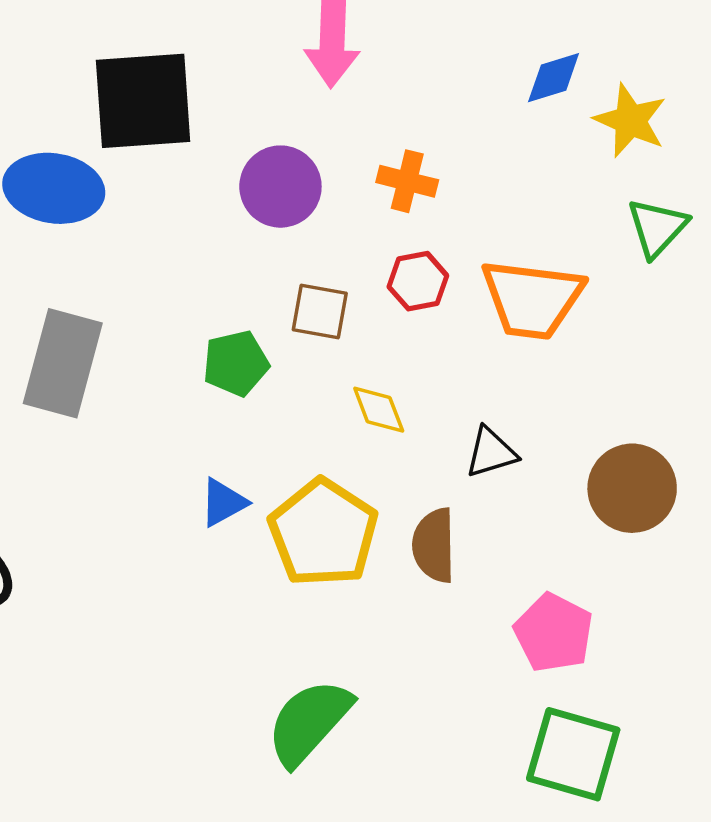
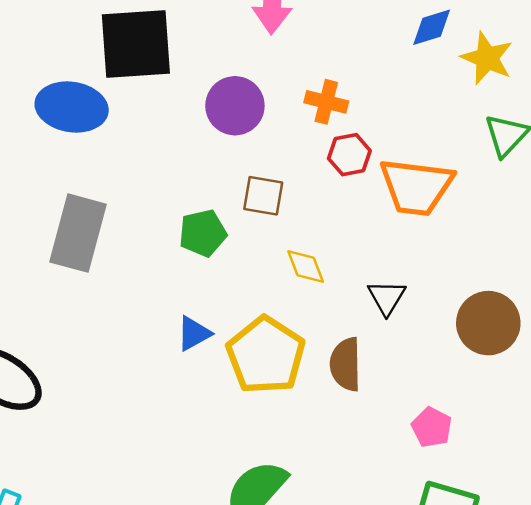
red hexagon: (418, 281) -> (349, 155), moved
black triangle: (491, 453) -> (387, 297), turned -42
pink pentagon: (554, 633) -> (432, 427), size x0.7

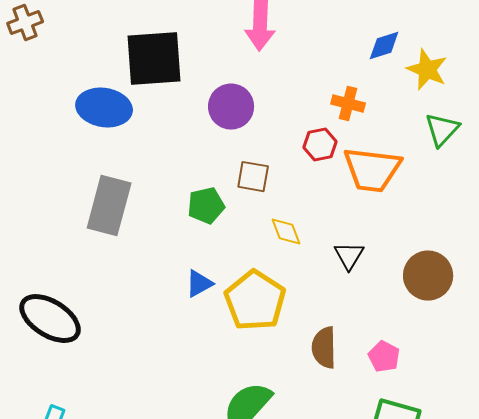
orange cross: (326, 102) -> (348, 104), moved
brown semicircle: (346, 364) -> (324, 348), moved

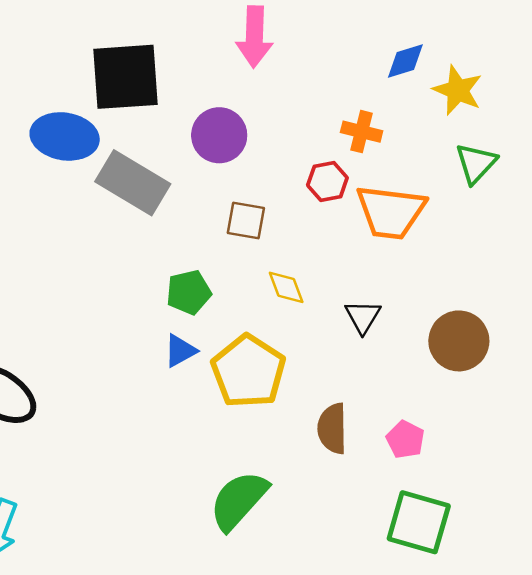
gray rectangle: (109, 206) -> (133, 183), moved, turned -74
green pentagon: (206, 206) -> (189, 292), moved

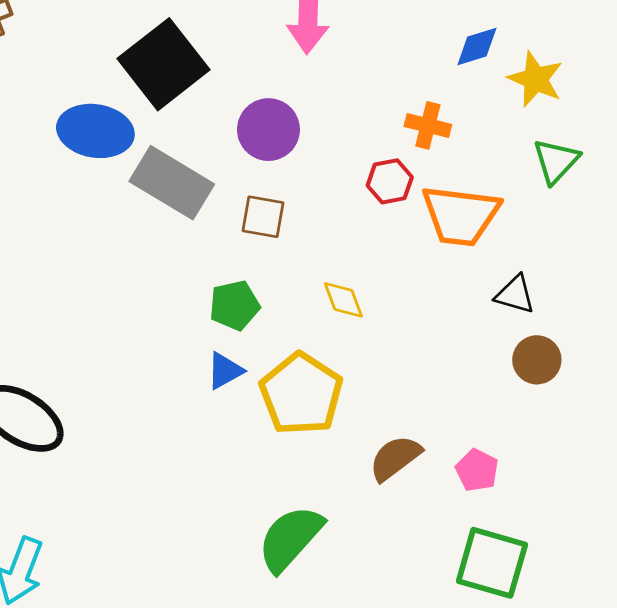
black square: (125, 77) -> (164, 64), turned -34
brown square: (246, 220) -> (263, 217), moved
black triangle: (363, 317) -> (515, 294), moved, turned -45
brown circle: (459, 341) -> (537, 360), size x0.7
brown semicircle: (332, 429) -> (395, 458), turned 54

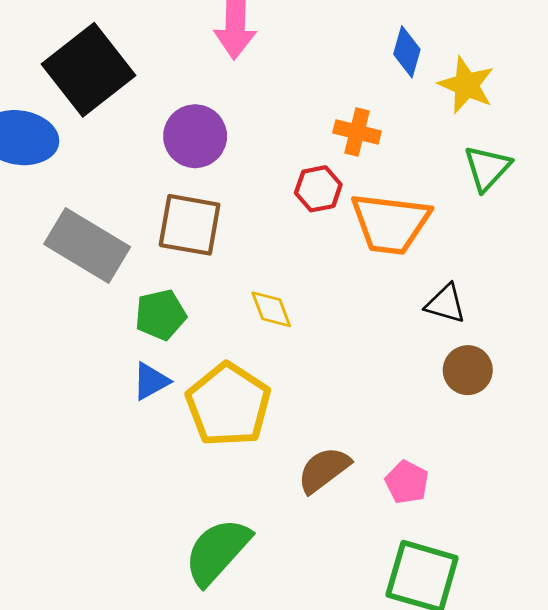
blue diamond: (477, 46) -> (407, 52), turned -57
gray rectangle: (172, 183) -> (87, 246), moved
brown square: (263, 217) -> (190, 225), size x1.4

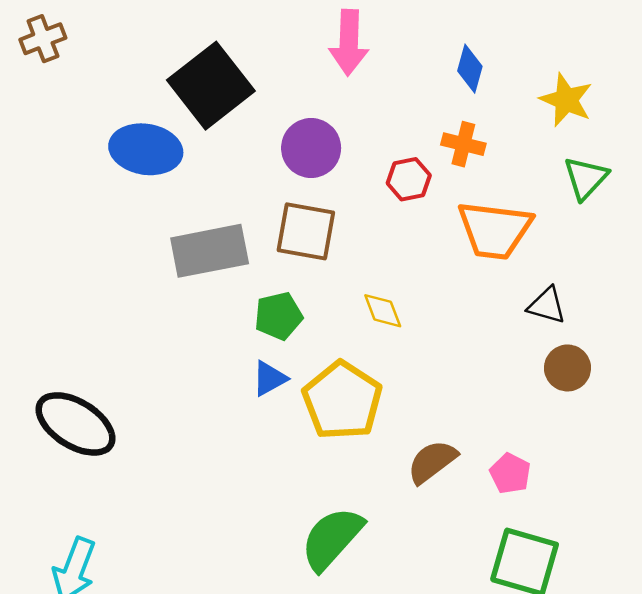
blue diamond: (407, 52) -> (470, 69), moved
red hexagon: (318, 189) -> (409, 179), moved
gray rectangle: (87, 246) -> (210, 251), turned -42

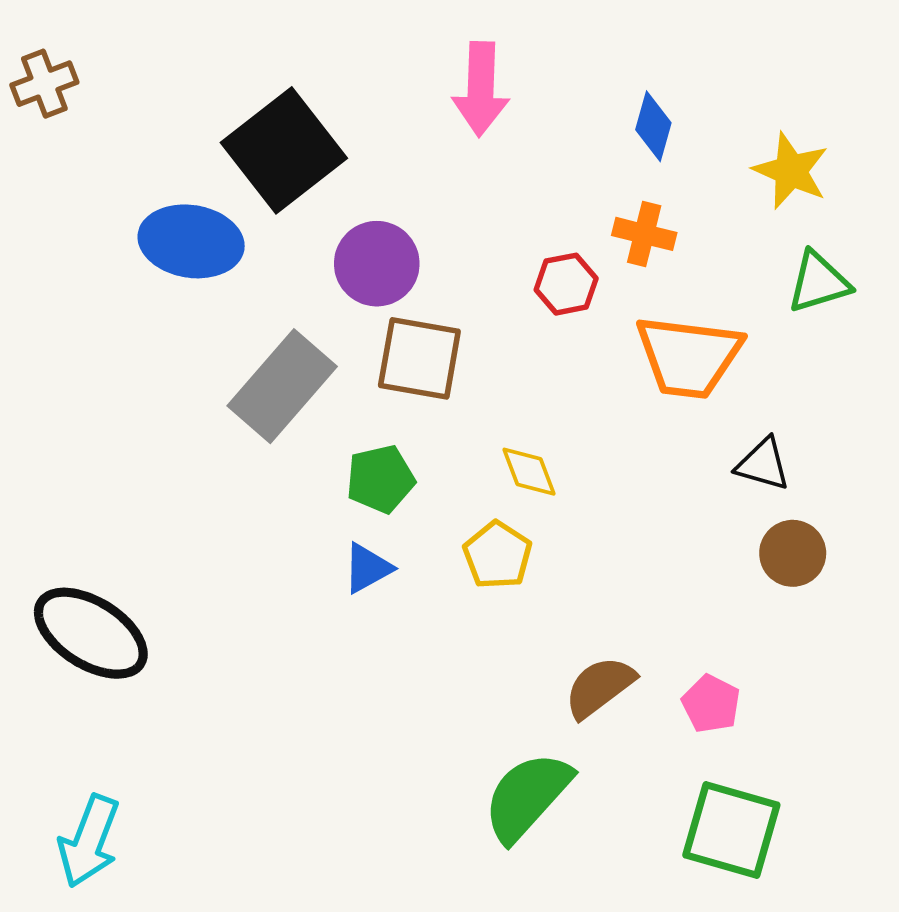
purple circle: (311, 148) -> (377, 264), moved
green triangle: (586, 178) -> (819, 282), turned 30
gray rectangle: (210, 251) -> (282, 386), turned -38
yellow pentagon: (342, 401) -> (497, 555), moved, size x0.6
green semicircle: (332, 538) -> (527, 797), moved

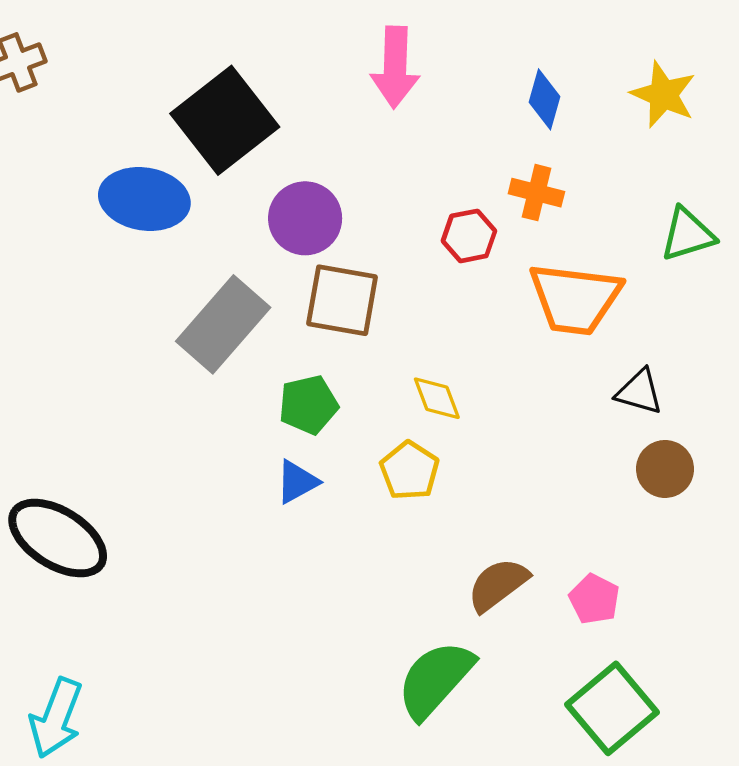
yellow star: (791, 171) -> (663, 95), moved
green square: (731, 830) -> (612, 708), turned 34

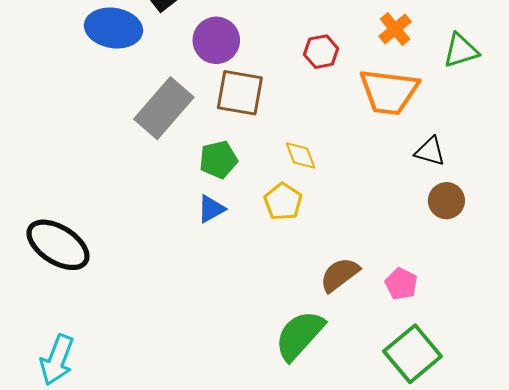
orange cross: (536, 193) -> (395, 29), moved, turned 36

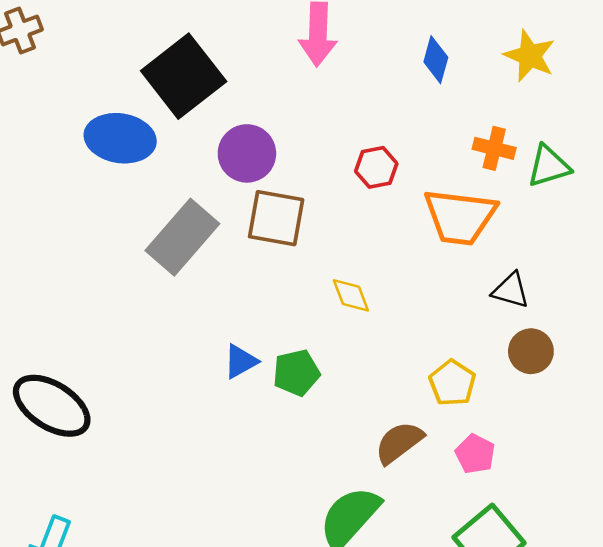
orange cross: (395, 29) -> (494, 148), moved, turned -36
green pentagon: (218, 160) -> (296, 373), moved
yellow pentagon: (283, 202) -> (452, 383), moved

